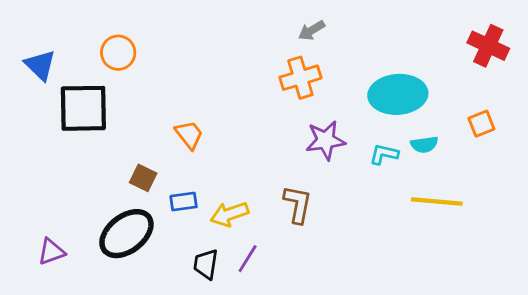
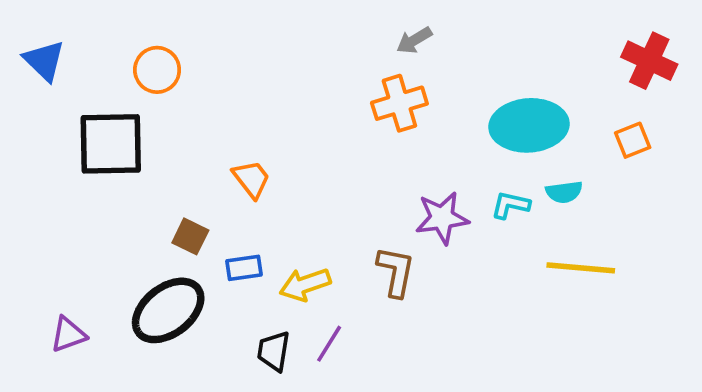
blue triangle: (40, 65) -> (44, 61), moved
orange square: (481, 124) -> (633, 140), moved
purple star: (325, 140) -> (442, 218), moved

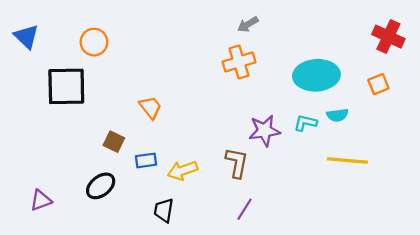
black ellipse: (168, 310) -> (101, 186), size x0.7
purple line: (329, 344) -> (245, 209), moved

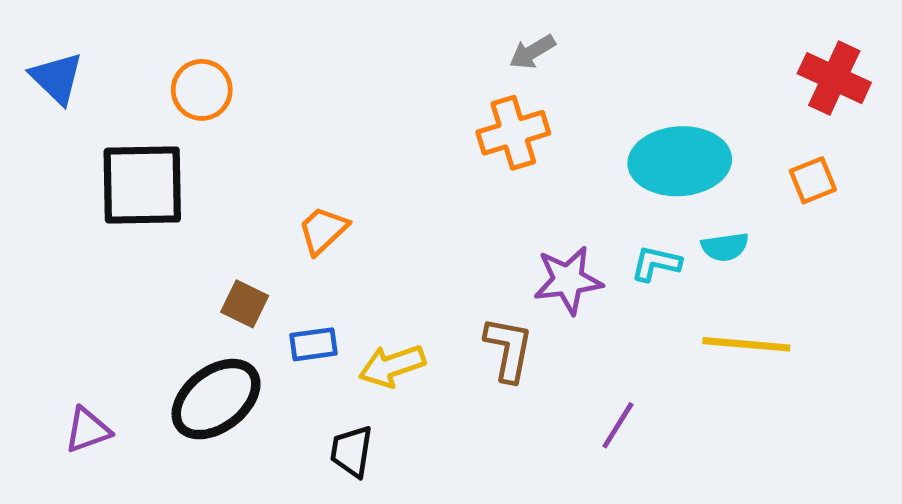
orange trapezoid: (150, 107) -> (323, 230), turned -95
black ellipse: (101, 186) -> (216, 399), size x1.4
purple line: (245, 209) -> (618, 425), moved

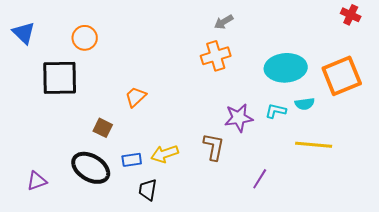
red cross: (834, 78) -> (351, 15), moved, size x0.7
orange square: (813, 180) -> (342, 76), size x2.0
blue rectangle: (314, 344) -> (132, 160), moved
black ellipse: (216, 399) -> (91, 168), turned 69

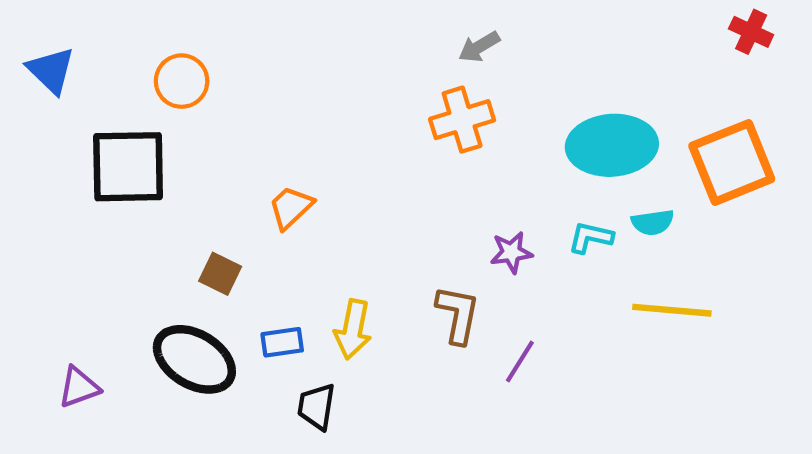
purple star: (239, 118) -> (511, 252), size x0.7
yellow arrow: (165, 154) -> (353, 329), turned -60
purple line: (260, 179) -> (520, 362), moved

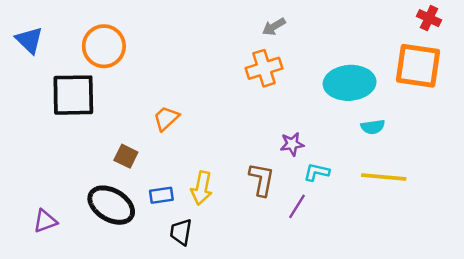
orange circle: (182, 81) -> (104, 46), size x1.4
orange square: (732, 162) -> (418, 66), moved, turned 30
cyan L-shape: (591, 237) -> (317, 172), moved

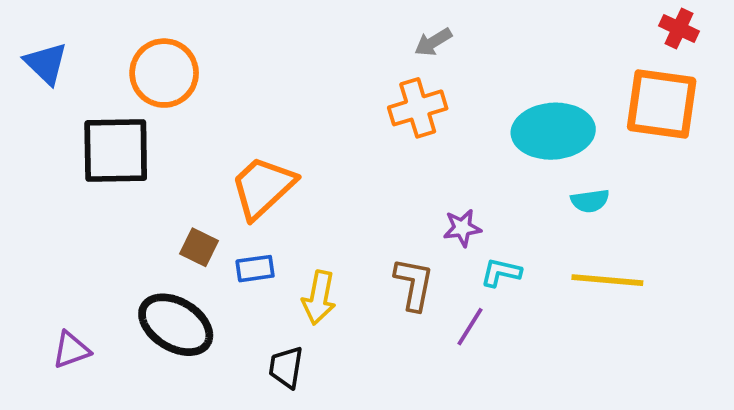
orange trapezoid: (166, 118) -> (263, 187), size x1.6
blue rectangle: (161, 195) -> (255, 269), moved

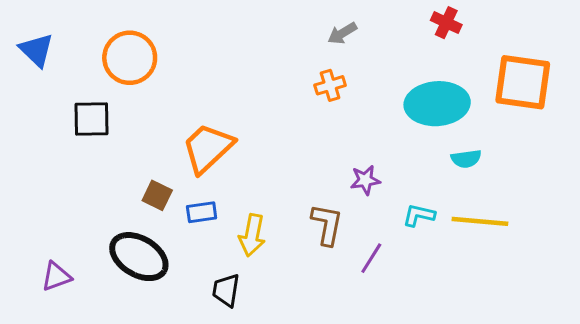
red cross: (679, 29) -> (446, 23), moved
orange cross: (418, 108) -> (330, 85), size x0.7
black square: (116, 150) -> (91, 119), size x0.7
cyan L-shape: (501, 272) -> (419, 215), moved

